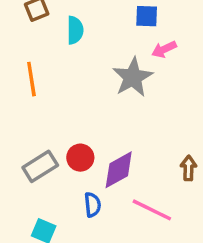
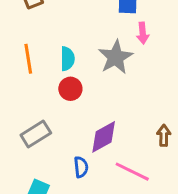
cyan semicircle: (75, 30) -> (67, 59), moved
pink arrow: (164, 49) -> (143, 33), turned -70
red circle: (80, 158) -> (70, 89), moved

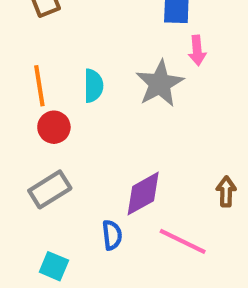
red circle: (70, 89) -> (54, 127), moved

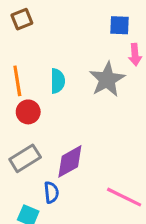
purple diamond: (143, 194) -> (70, 161), moved
blue semicircle: (112, 235) -> (51, 192), moved

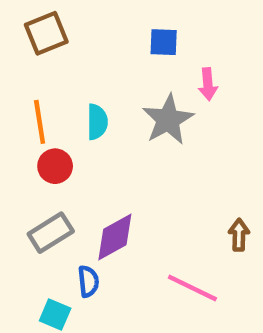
brown square: (22, 19) -> (46, 33), size x1.4
blue square: (119, 25) -> (164, 42), moved

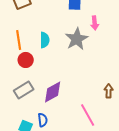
blue semicircle: (88, 281) -> (43, 120), moved
pink line: (192, 288) -> (88, 115), turned 35

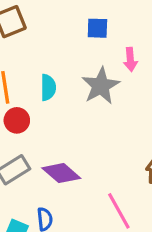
purple diamond: (53, 92) -> (61, 173), turned 70

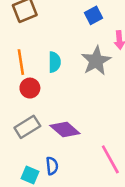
blue square: (97, 28) -> (93, 15), turned -30

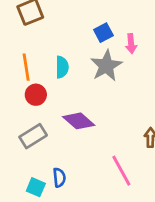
blue square: (93, 15) -> (103, 33), moved
purple diamond: (65, 130) -> (79, 121), moved

